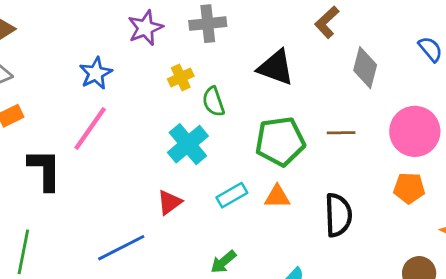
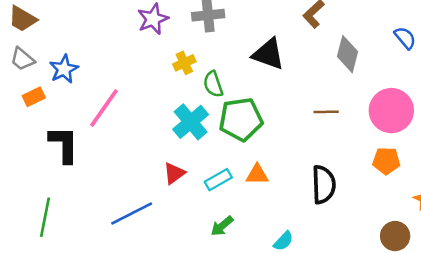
blue star: (96, 73) -> (64, 69), moved
green pentagon: (280, 141) -> (241, 119), moved
cyan rectangle: (232, 195) -> (218, 180), moved
orange triangle: (277, 197) -> (257, 175), moved

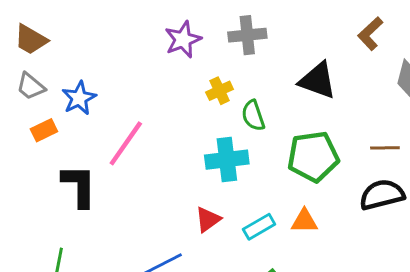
green pentagon: (241, 119) -> (313, 157), moved
cyan cross: (191, 122) -> (227, 160), turned 33
black semicircle: (324, 185) -> (382, 195), moved, turned -102

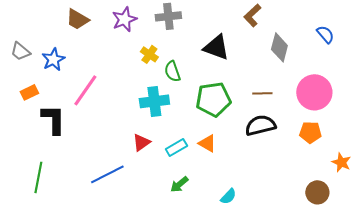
brown trapezoid: (31, 40) -> (77, 19), moved
yellow cross: (220, 91) -> (149, 54), turned -30
orange rectangle: (44, 130) -> (29, 92), moved
orange triangle: (304, 221) -> (207, 143), turned 30

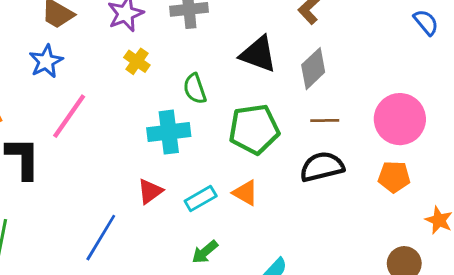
blue semicircle: (325, 34) -> (426, 22), moved
gray diamond: (279, 47) -> (313, 69), moved, turned 32
yellow cross: (149, 54) -> (137, 61), moved
blue star: (53, 59) -> (46, 61), moved
blue line: (107, 174) -> (101, 238), turned -32

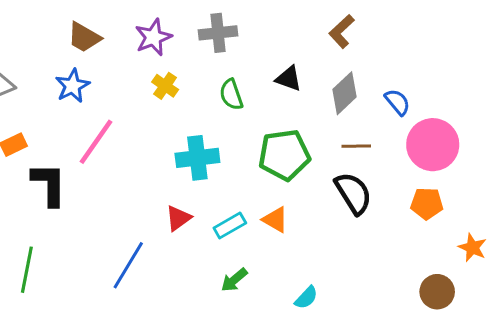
blue semicircle: (426, 22) -> (397, 102), moved
black triangle: (258, 54) -> (289, 78), size x0.7
green semicircle: (195, 89) -> (231, 95), moved
black semicircle: (322, 167) -> (353, 193), turned 72

